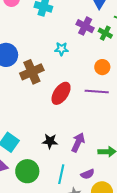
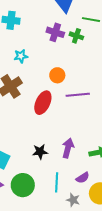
cyan star: (62, 49) -> (21, 56), moved
orange circle: (102, 67) -> (57, 75), moved

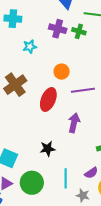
cyan star: (21, 56) -> (30, 47), moved
purple arrow: (68, 148) -> (74, 123), moved

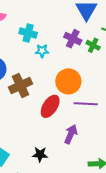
cyan cross: (13, 19) -> (28, 33), moved
orange circle: (62, 72) -> (68, 81), size x1.6

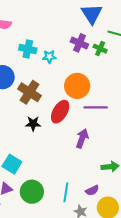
cyan cross: (28, 33) -> (28, 49), moved
brown cross: (20, 85) -> (30, 92), turned -30
black star: (40, 154) -> (33, 124), moved

